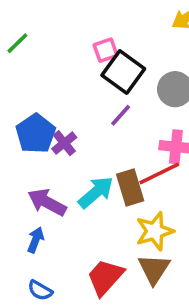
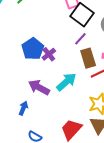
brown rectangle: (130, 187) -> (88, 58), moved
blue arrow: (36, 240) -> (23, 108), moved

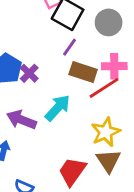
brown rectangle: (88, 58) -> (83, 72), turned -48

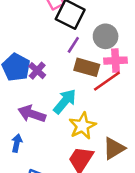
gray circle: (109, 22) -> (106, 36), moved
yellow star: (106, 132) -> (82, 126), moved
brown triangle: (109, 161) -> (114, 148), turned 35

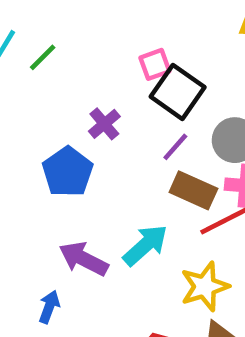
purple cross: (37, 71) -> (104, 124), moved
yellow star: (82, 126) -> (205, 287), moved

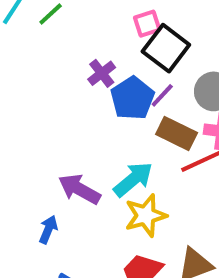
blue pentagon: (68, 172) -> (132, 98), moved
yellow star: (205, 287) -> (146, 215), moved

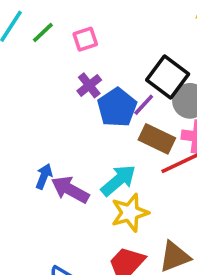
pink square: (147, 24) -> (85, 39), moved
black square: (166, 48) -> (168, 77), moved
blue arrow: (48, 230) -> (44, 176), moved

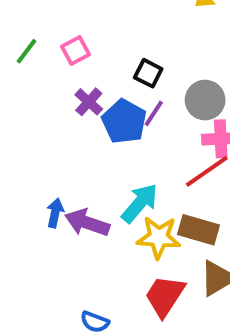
black square: (168, 77) -> (148, 73), moved, size x0.6
brown rectangle: (157, 139) -> (199, 230), moved
yellow star: (130, 213) -> (159, 237), turned 30

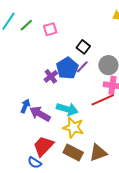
purple cross: (89, 102) -> (51, 76), moved
cyan arrow: (140, 203) -> (67, 109), turned 55
brown rectangle: (199, 230) -> (73, 153), moved
red trapezoid: (165, 296) -> (43, 146), moved

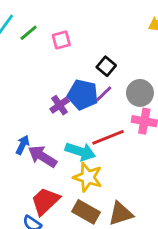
blue pentagon: (67, 68) -> (83, 95), turned -30
red line: (103, 100) -> (108, 137), moved

